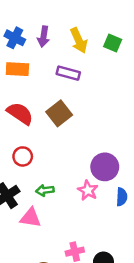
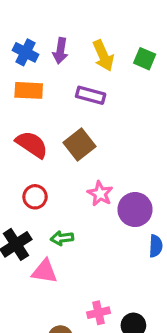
pink star: (88, 190) -> (100, 194), moved

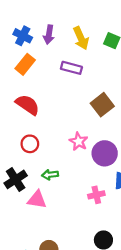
orange rectangle: (29, 90) -> (25, 64), turned -54
brown square: (79, 144) -> (102, 105), moved
pink cross: (98, 313) -> (96, 195), moved

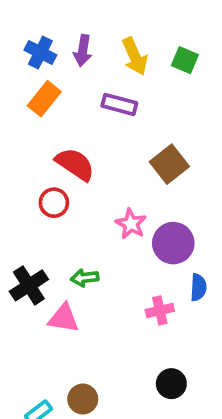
red semicircle: (27, 105) -> (75, 164), moved
red circle: (30, 144) -> (54, 203), moved

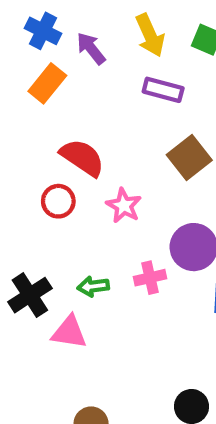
purple arrow: (83, 51) -> (91, 48), moved, turned 132
purple rectangle: (119, 104) -> (163, 90), moved
pink star: (131, 224) -> (124, 206), moved
pink cross: (160, 310) -> (150, 278), moved

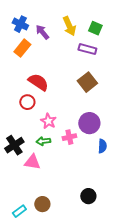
purple rectangle: (163, 90) -> (87, 49), moved
pink star: (124, 206) -> (48, 121), moved

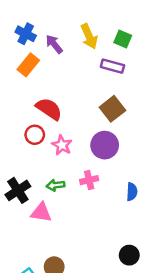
pink star: (48, 121) -> (62, 145), moved
purple circle: (89, 123) -> (105, 145), moved
black circle: (88, 196) -> (129, 255), moved

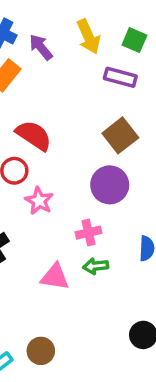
pink star: (62, 145) -> (39, 201), moved
green arrow: (55, 185) -> (96, 266), moved
pink triangle: (41, 212) -> (55, 277), moved

